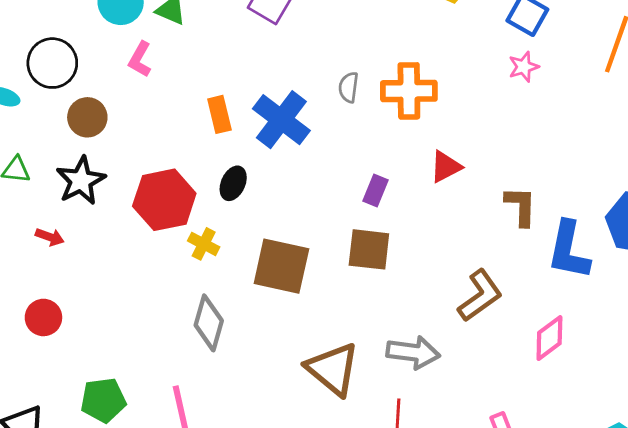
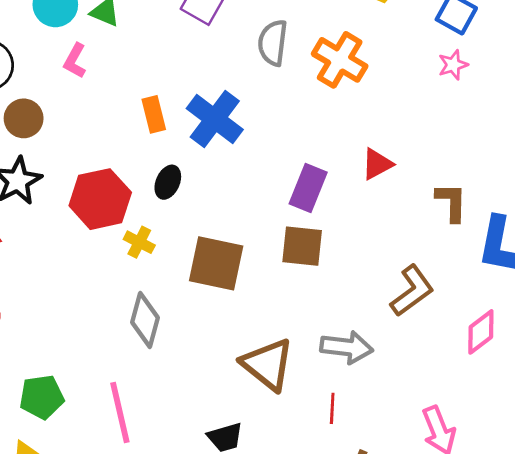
gray semicircle: (349, 87) -> (273, 43), moved, size x1.5
orange cross: (409, 91) -> (340, 60), moved, turned 32
purple rectangle: (375, 190) -> (308, 188), size x1.5

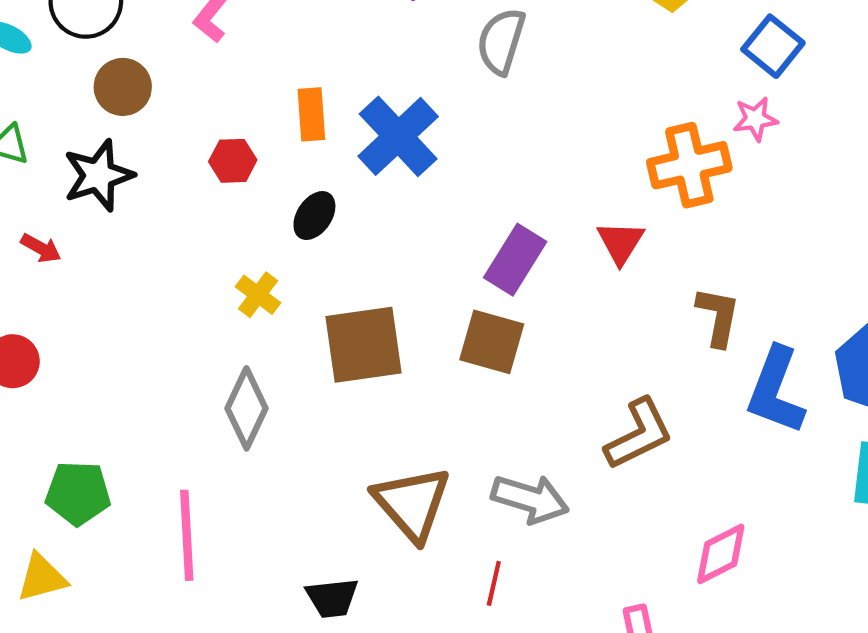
orange cross: (340, 60) -> (689, 165), moved, turned 36
red triangle: (377, 164) -> (621, 242), turned -40
red hexagon: (100, 199) -> (233, 161), moved, size x0.5
brown square: (216, 263) -> (363, 345), turned -30
pink diamond: (481, 332) -> (721, 554), moved

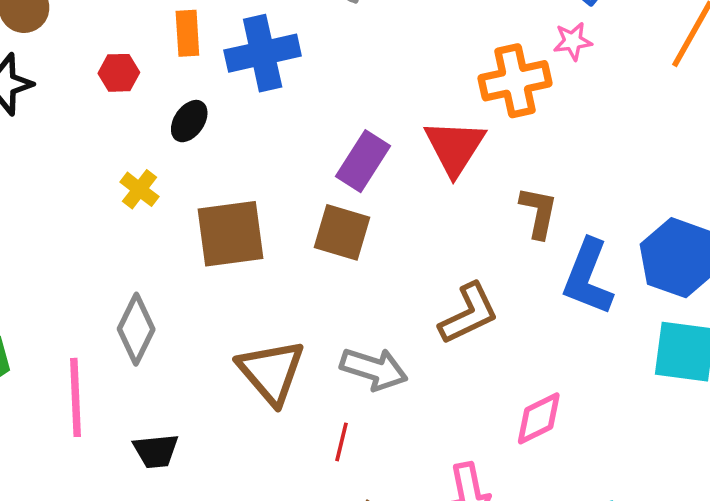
blue cross: (398, 136) -> (263, 53), turned 30
red triangle: (621, 242) -> (455, 147), size x1.5
gray diamond: (246, 408) -> (136, 329), moved
black trapezoid: (332, 598) -> (156, 451), moved

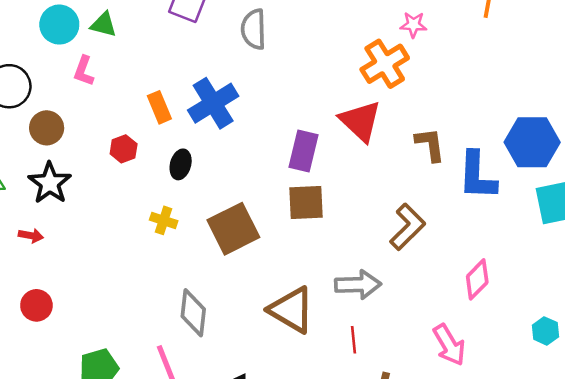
pink star: (573, 41) -> (413, 25), turned 30

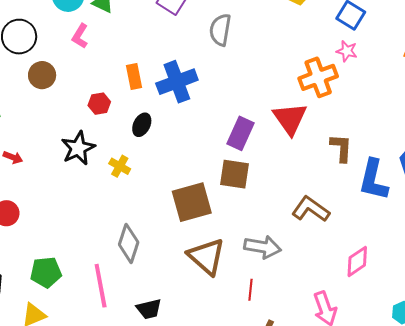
black star: (50, 183) -> (78, 148), moved
brown L-shape: (408, 227) -> (311, 209), turned -111
brown square: (233, 229) -> (192, 202), moved

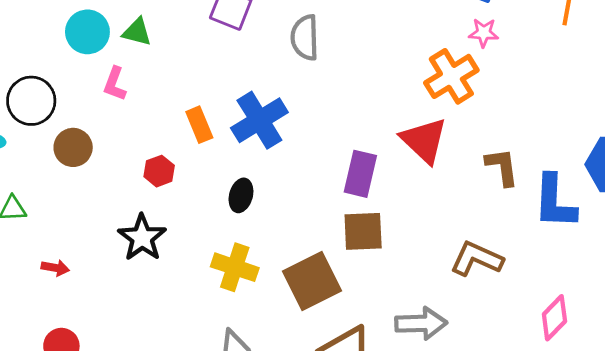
black ellipse: (142, 125) -> (241, 195), moved
yellow cross: (120, 166) -> (235, 267), moved, size x1.5

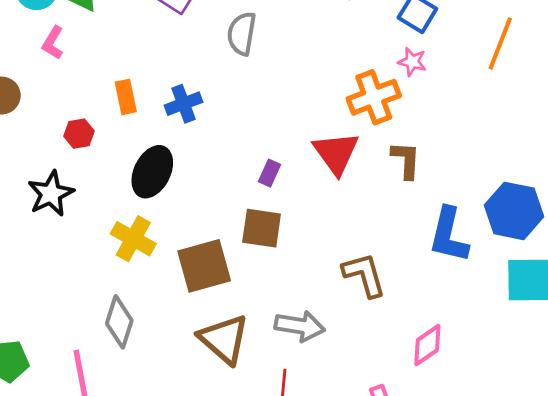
blue cross: (259, 120) -> (184, 104), size x0.7
brown L-shape: (502, 167) -> (406, 160), moved
purple rectangle: (360, 174) -> (270, 173), size x0.6
black ellipse: (241, 195) -> (152, 172), size x1.6
brown L-shape: (477, 259) -> (364, 275), turned 39

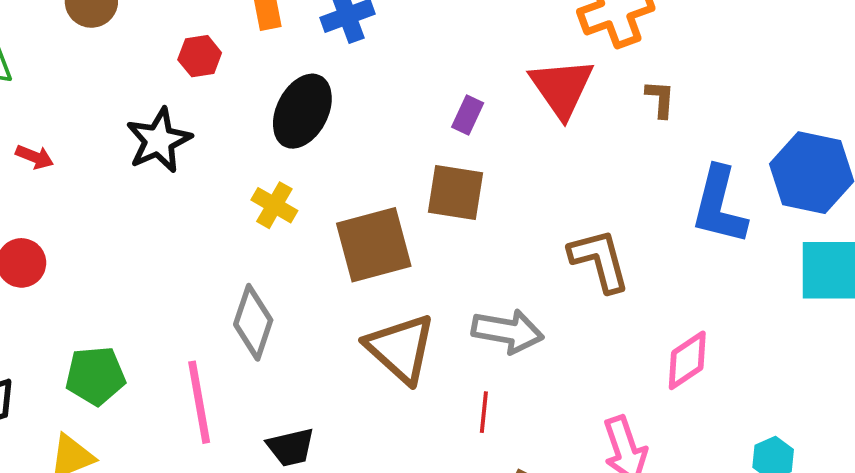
brown L-shape: (406, 160) -> (660, 99), size x0.7
yellow cross: (133, 239) -> (274, 205), size x0.7

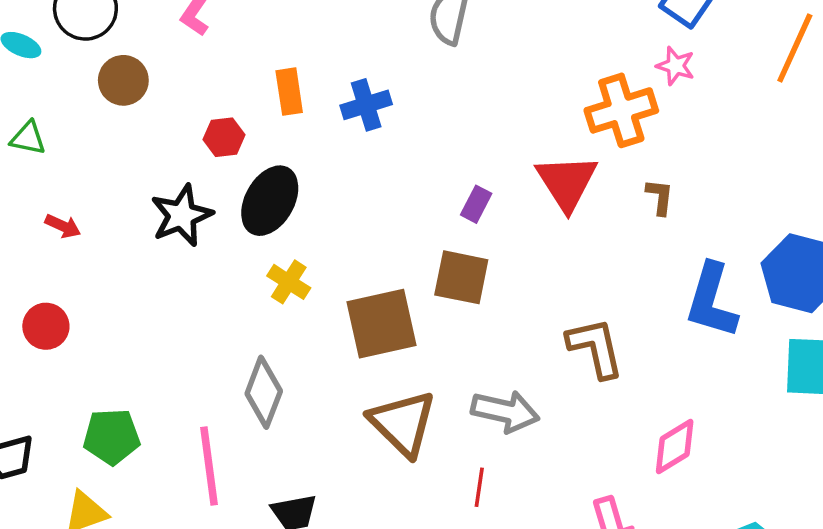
black ellipse: (302, 111) -> (270, 201), moved

